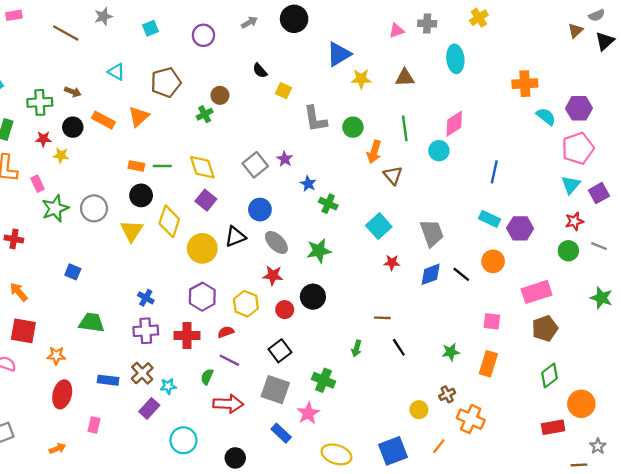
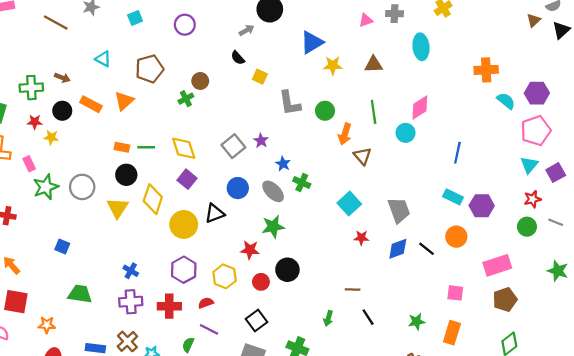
gray arrow: (249, 22) -> (247, 30), moved
gray ellipse: (276, 242) -> (273, 191), moved
green star: (319, 251) -> (273, 227), moved

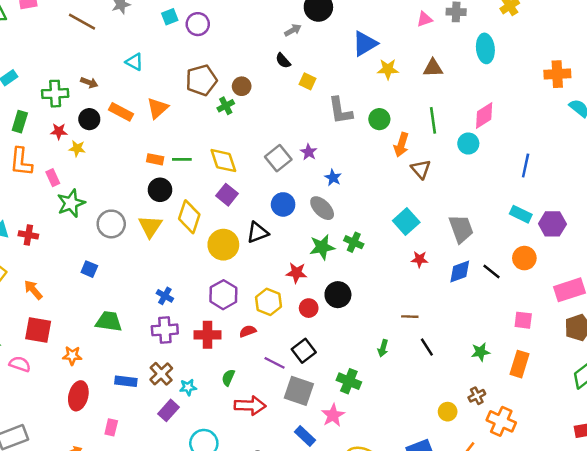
purple circle: (185, 25) -> (198, 24), moved
brown pentagon: (149, 69) -> (201, 80), moved
green cross: (302, 183) -> (354, 242), moved
gray circle: (82, 187) -> (111, 224), moved
purple line: (209, 329) -> (275, 363), moved

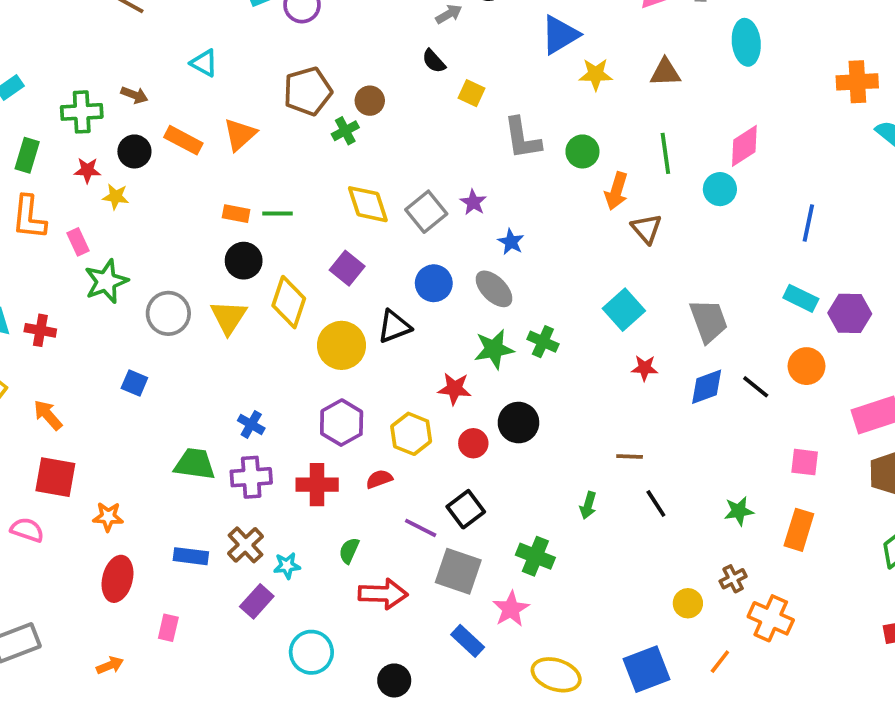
yellow diamond: (223, 161) -> (368, 204), moved
green trapezoid: (109, 321) -> (195, 464), moved

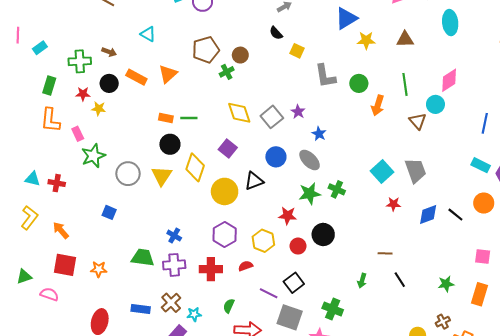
brown triangle: (646, 229) -> (418, 121), moved
gray trapezoid: (709, 321) -> (416, 170), moved
orange star: (108, 517) -> (99, 269), moved

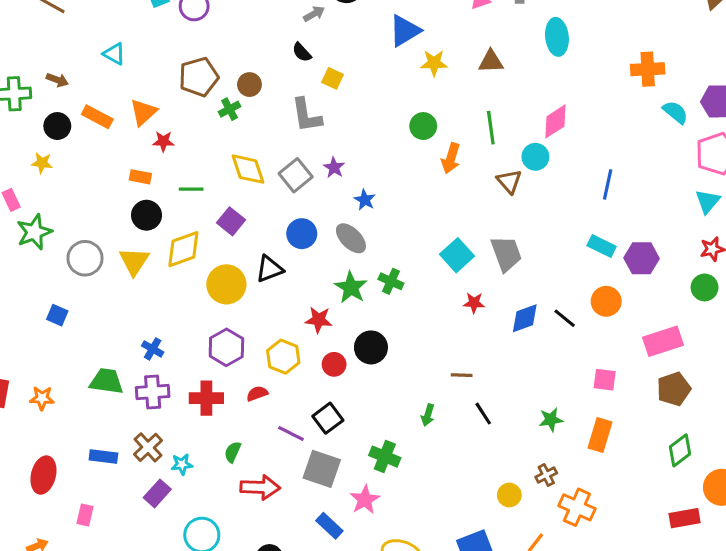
gray L-shape: (325, 76) -> (306, 115), moved
red star: (83, 94) -> (163, 141), moved
green line: (189, 118) -> (191, 189), moved
yellow diamond: (195, 167) -> (183, 249), turned 52
green star: (310, 194) -> (351, 287), turned -30

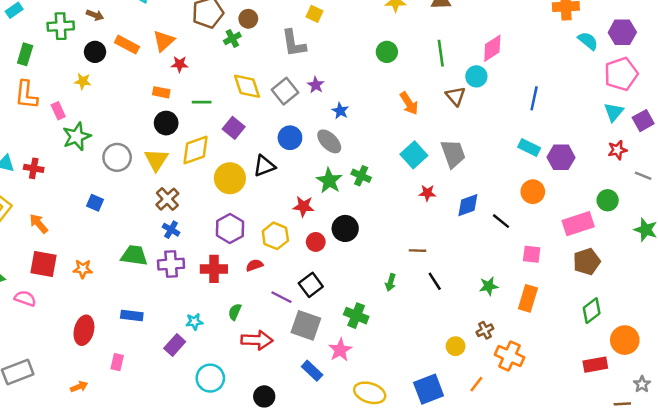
orange arrow: (451, 158) -> (409, 103), moved, turned -50
green circle: (705, 287) -> (608, 200), moved
black line: (565, 318) -> (501, 221), moved
brown cross: (148, 447) -> (167, 199), moved

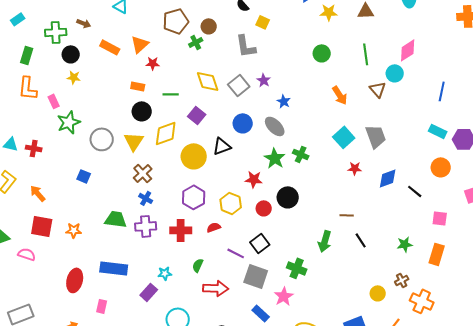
black circle: (95, 52) -> (71, 54), moved
green arrow: (391, 282) -> (325, 241), size x1.5
blue rectangle: (132, 316) -> (114, 268), size x1.5

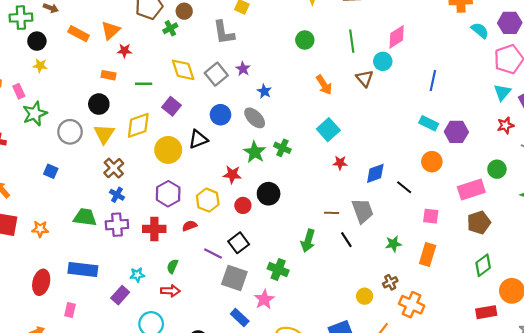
black circle: (142, 111) -> (99, 104), moved
gray trapezoid: (376, 136) -> (362, 211), moved
red arrow: (216, 288) -> (170, 291), moved, size x0.7

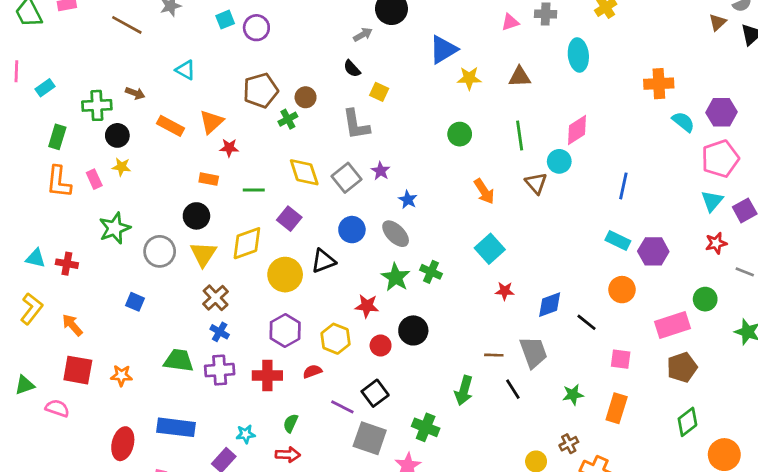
pink rectangle: (19, 91) -> (94, 179), moved

